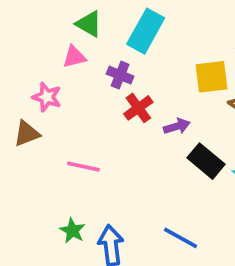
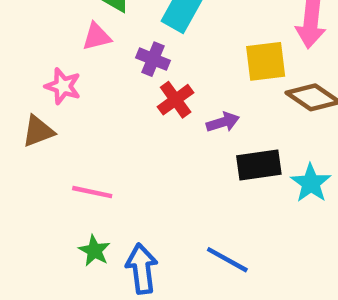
black rectangle: (206, 161) -> (259, 165), turned -48
pink line: (83, 167) -> (92, 192), moved

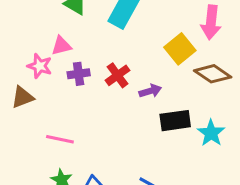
pink triangle: (97, 37) -> (61, 46), moved
purple cross: (153, 59) -> (79, 74), moved, turned -30
yellow square: (266, 61) -> (180, 49), turned -32

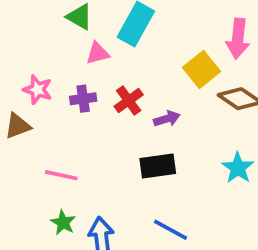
pink triangle: (61, 46) -> (98, 53), moved
black rectangle: (175, 121) -> (158, 166), moved

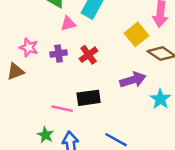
purple arrow: (167, 119) -> (133, 80), moved, size x1.5
black rectangle: (158, 166) -> (89, 98), moved
pink line: (61, 175) -> (62, 109), moved

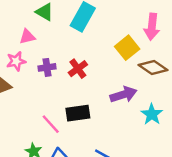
pink triangle: (68, 24) -> (27, 37), moved
pink star: (29, 48) -> (16, 61), turned -30
pink line: (62, 109) -> (51, 124), turned 36

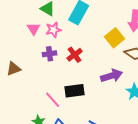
pink triangle: (27, 37) -> (34, 29), turned -48
pink star: (16, 61) -> (54, 30), moved

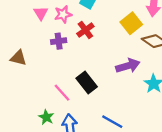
red cross: (75, 55) -> (85, 30), moved
brown triangle: (14, 69) -> (18, 58), turned 35
black rectangle: (75, 91) -> (87, 82), turned 60

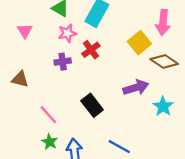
pink triangle: (41, 13) -> (25, 31), moved
pink line: (62, 93) -> (48, 115), moved

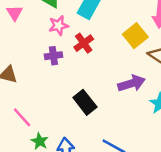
pink triangle: (25, 31) -> (14, 13), moved
pink line: (48, 115) -> (22, 117), moved

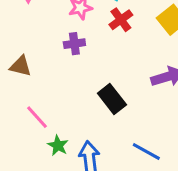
red cross: (84, 43) -> (121, 20), moved

